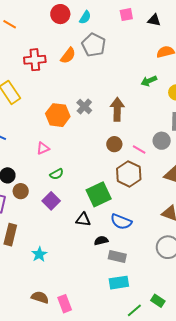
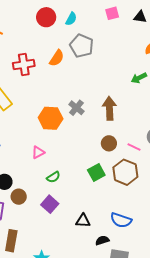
green square: (99, 194) -> (96, 173), moved, size x0.7

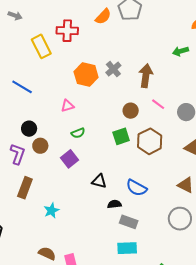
red cross: (24, 65) -> (67, 31), moved
brown circle: (109, 143) -> (131, 111), moved
pink line: (134, 147) -> (158, 104), moved

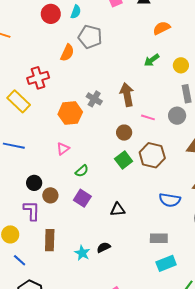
blue semicircle: (137, 188) -> (170, 200), moved
black semicircle: (114, 204) -> (104, 247), moved

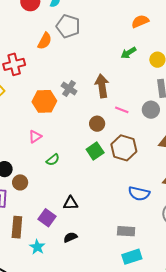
purple square: (82, 198) -> (47, 218), moved
black triangle: (118, 210) -> (71, 203), moved
cyan star: (82, 253) -> (37, 247), moved

